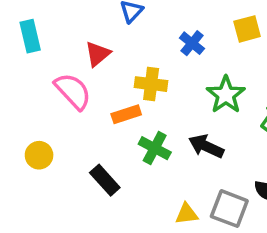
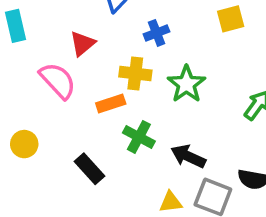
blue cross: (192, 43) -> (157, 33), moved, turned 30
green star: (226, 95) -> (186, 84), moved
black arrow: (206, 146) -> (188, 156), moved

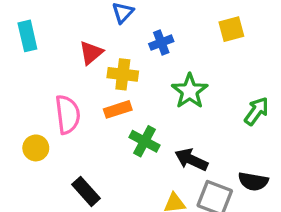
yellow cross: (135, 73) -> (123, 74), moved
pink semicircle: (58, 81) -> (68, 114), moved, turned 36
black rectangle: (89, 169) -> (86, 191), moved

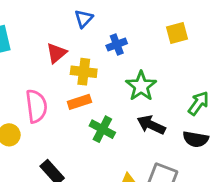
black arrow: (191, 160) -> (151, 125), moved
black semicircle: (253, 181) -> (196, 139), moved

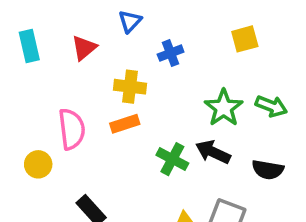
red triangle: (56, 53) -> (84, 48), moved
green star: (141, 86) -> (224, 108), moved
green arrow: (198, 103) -> (271, 106), moved, turned 75
green cross: (102, 129) -> (172, 159), moved

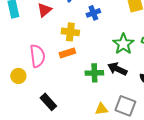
green cross: (172, 159) -> (94, 73), turned -30

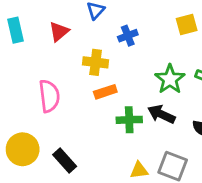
orange rectangle: (67, 53) -> (105, 92), moved
yellow circle: (18, 76) -> (23, 149), moved, size x1.5

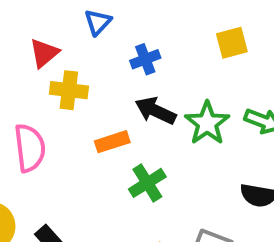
yellow cross: (96, 62) -> (69, 90), moved
black arrow: (161, 114) -> (156, 111), moved
green cross: (129, 120) -> (147, 183), turned -30

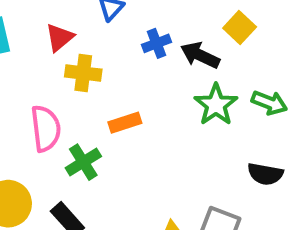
yellow square: (232, 43) -> (240, 28), turned -32
black arrow: (156, 111) -> (200, 55), moved
green cross: (147, 183) -> (83, 162), moved

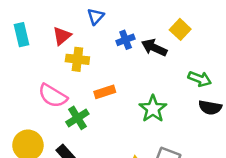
green star: (216, 105) -> (153, 109), moved
pink semicircle: (46, 128) -> (53, 96), turned 128
black semicircle: (265, 174) -> (210, 107), moved

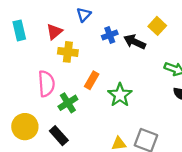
orange rectangle: (105, 92) -> (92, 80), turned -42
pink semicircle: (53, 96) -> (46, 84), turned -125
green star: (153, 109) -> (120, 95), moved

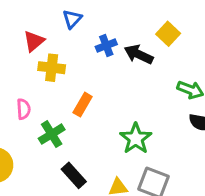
pink semicircle: (46, 84) -> (24, 109), size x0.6
green star: (120, 95) -> (136, 139), moved
black rectangle: (59, 136) -> (74, 175), moved

